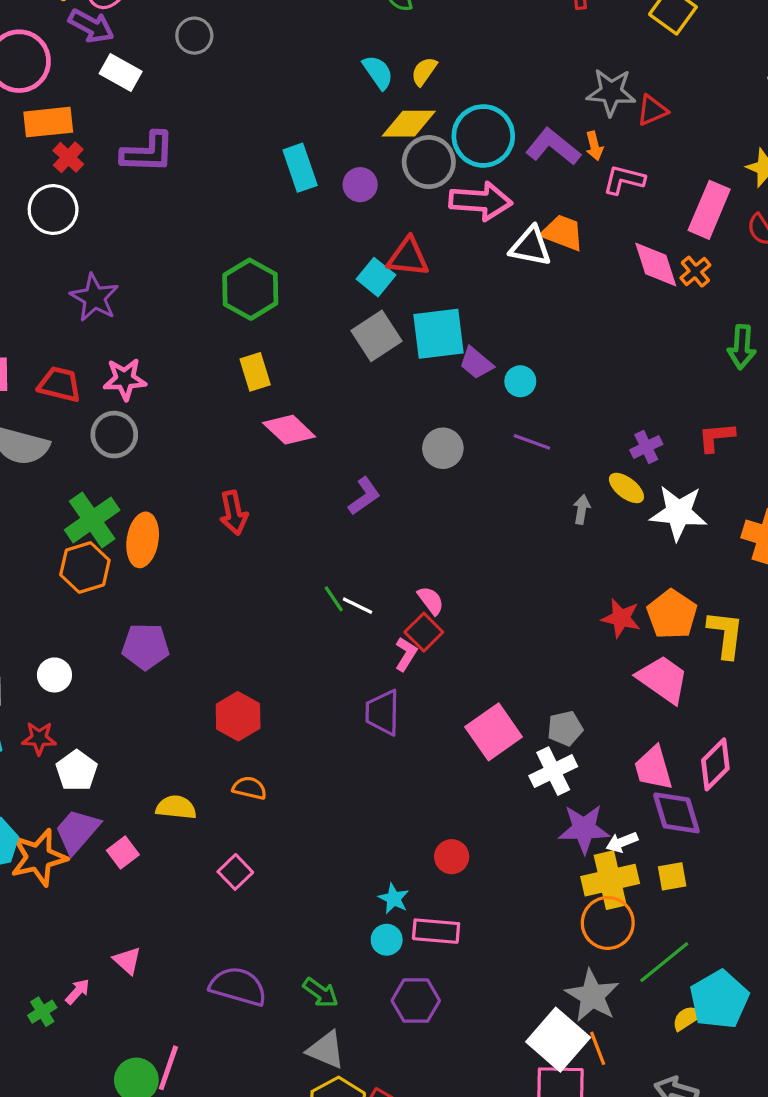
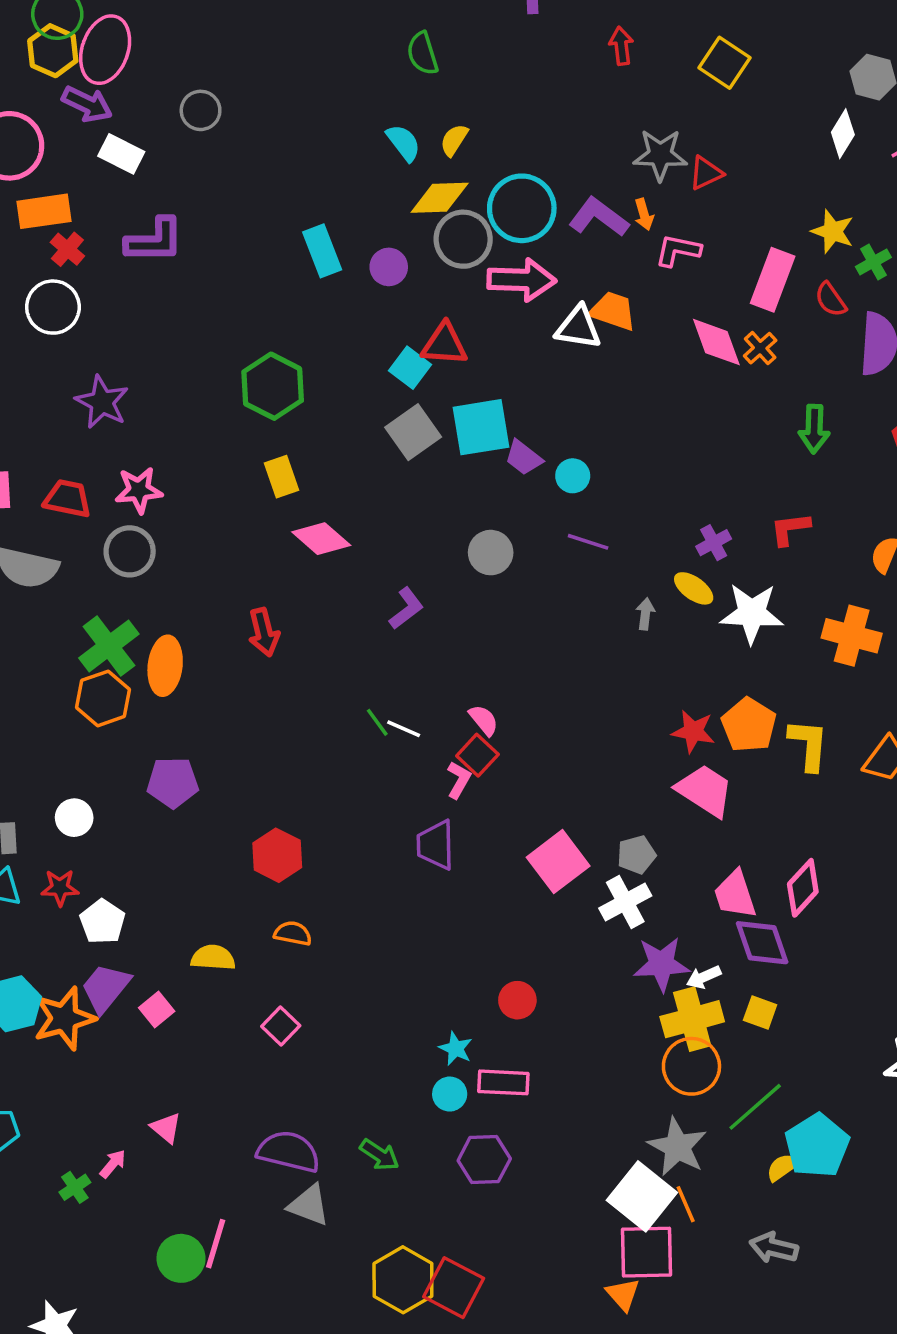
pink trapezoid: (663, 679) -> (705, 790), moved
yellow square: (672, 876) -> (760, 1013), turned 32
gray triangle: (326, 1050) -> (309, 1205), moved

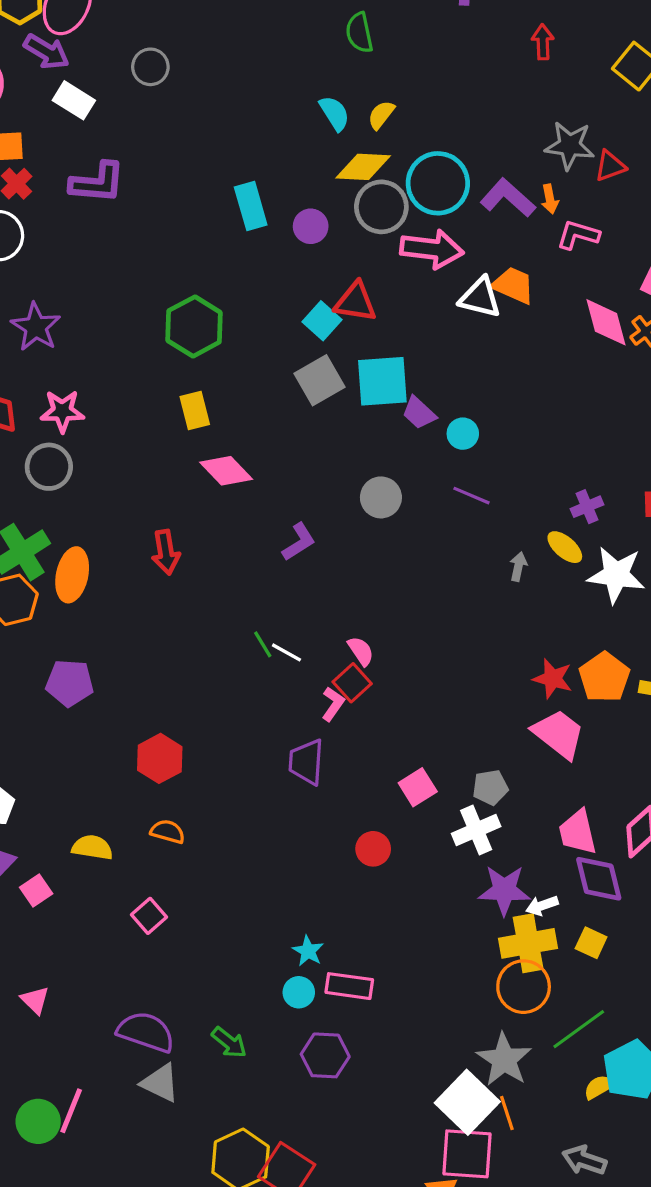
pink square: (558, 862) -> (418, 787), size x0.7
red circle: (517, 1000) -> (373, 849), moved

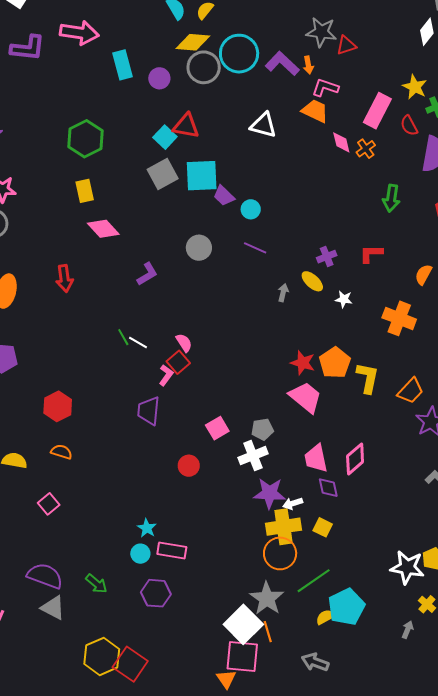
pink arrow: (432, 249) -> (79, 33), moved
orange trapezoid: (513, 285) -> (315, 111), moved
pink diamond: (606, 322) -> (341, 142), size x0.7
white star: (616, 575) -> (344, 299), size x0.5
purple diamond: (599, 879) -> (328, 488), size x0.7

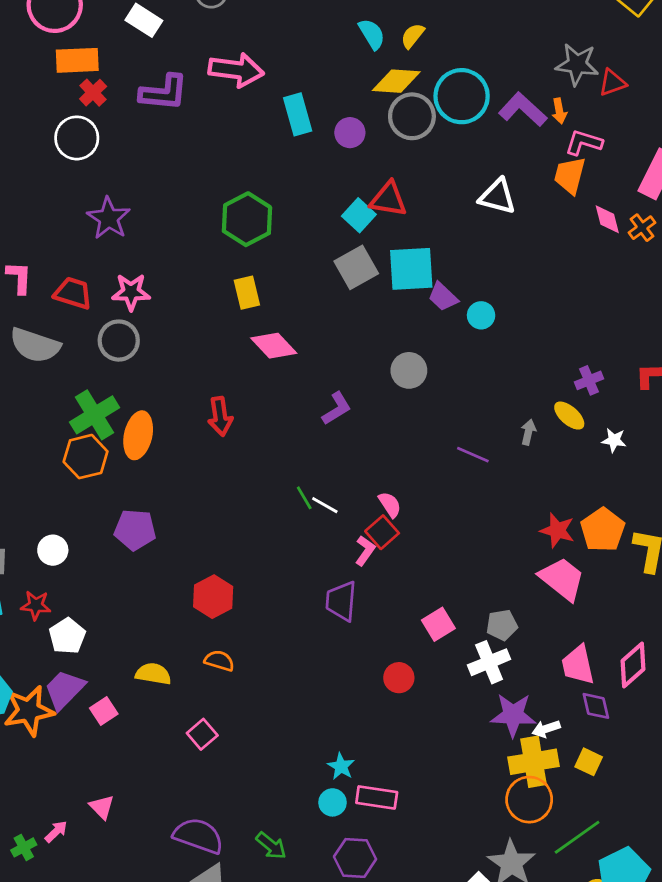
orange trapezoid: (315, 111) -> (570, 175), turned -100
purple line: (255, 248) -> (473, 455), moved

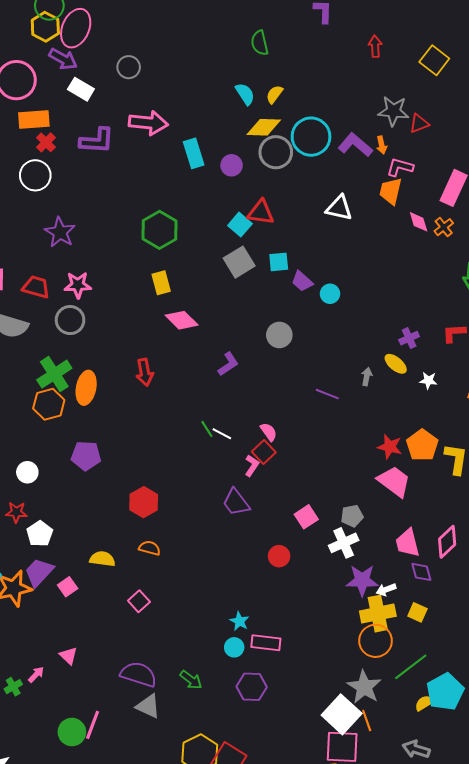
cyan square: (411, 269) -> (279, 262), size x0.6
purple trapezoid: (341, 601) -> (236, 502), turned -40

